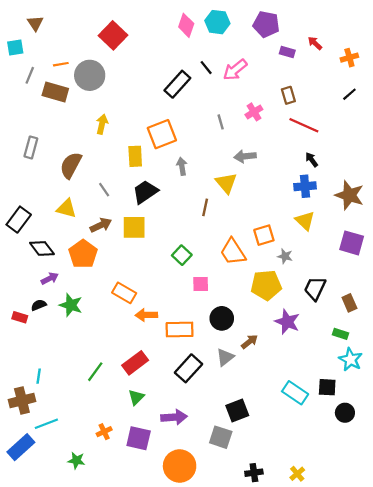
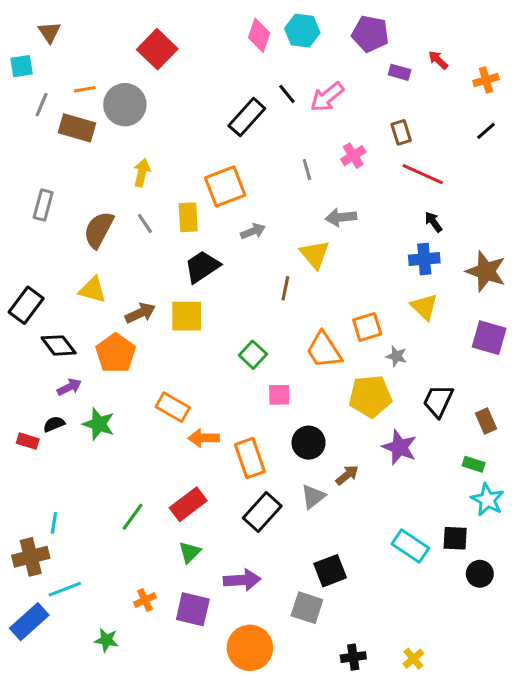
gray arrow: (182, 166) -> (253, 231), turned 77
gray line: (104, 190) -> (145, 224), moved
orange rectangle: (180, 329) -> (250, 458), turned 72

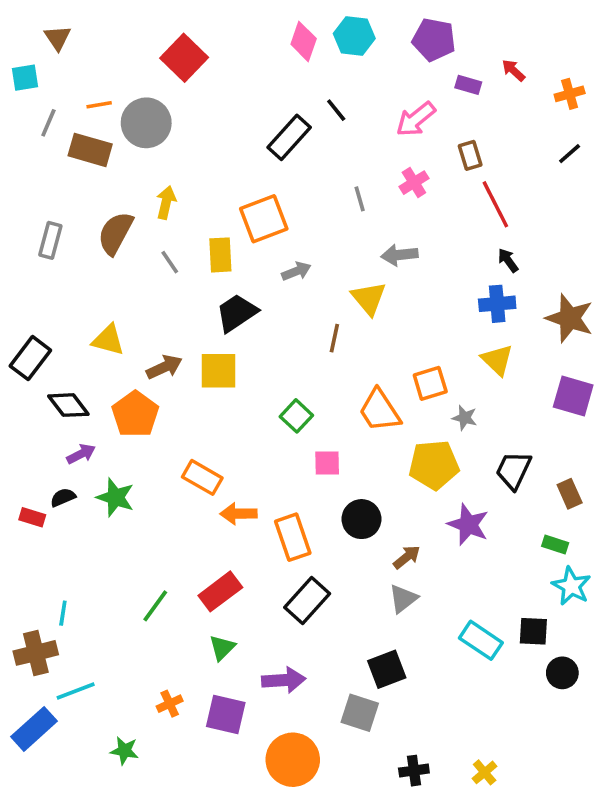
pink arrow: (327, 97) -> (416, 119), moved
red line: (423, 174) -> (495, 204), turned 39
brown semicircle: (99, 230) -> (115, 233), moved
gray triangle: (313, 497) -> (403, 599), moved

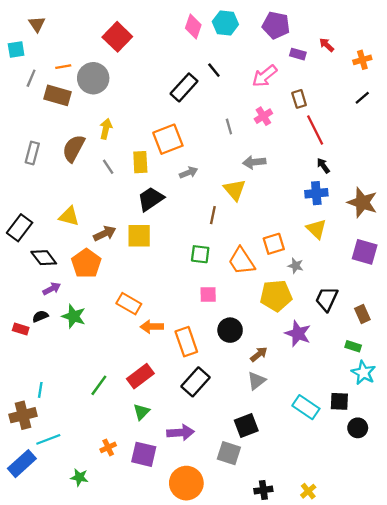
green square: (296, 416) -> (200, 254), moved, turned -36

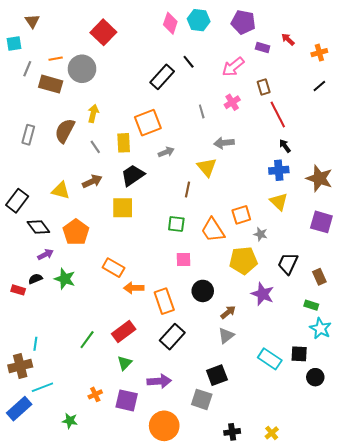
brown arrow: (105, 233) -> (92, 181), moved

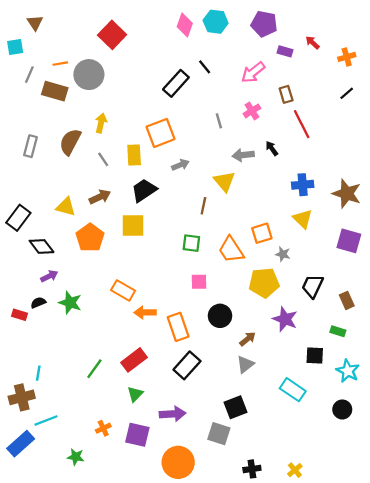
black arrow: (285, 146) -> (272, 148), moved
orange pentagon: (76, 232) -> (90, 238), moved
cyan star: (320, 328) -> (348, 371), moved
black square: (299, 354) -> (315, 355), moved

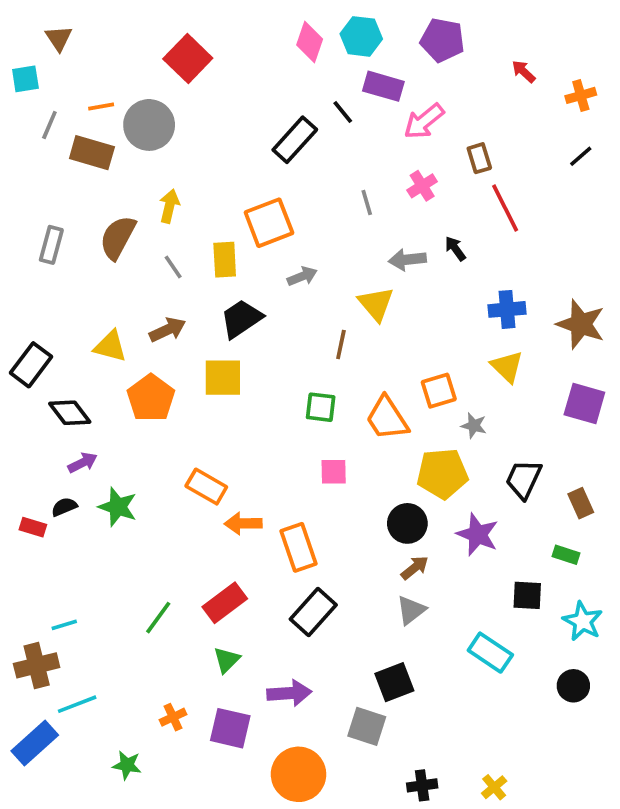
purple rectangle: (285, 51) -> (383, 86), moved, size x1.5
black circle: (220, 316) -> (407, 523), moved
cyan line: (38, 373) -> (64, 625), turned 64

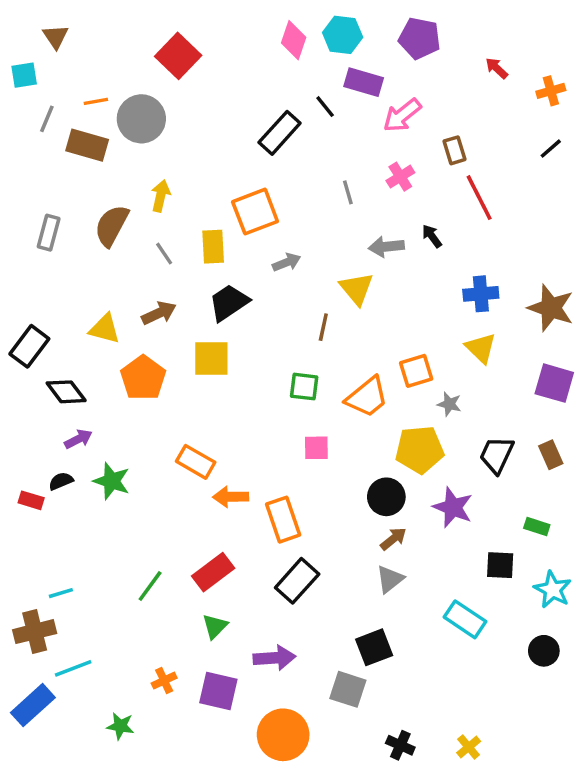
orange trapezoid: (387, 418) -> (367, 397), turned -96
brown rectangle: (581, 503) -> (551, 455), moved
black cross: (422, 785) -> (400, 745), turned 32

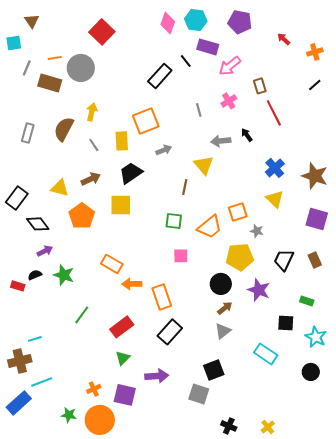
blue cross: (481, 294) -> (275, 168), turned -36
green line: (150, 586) -> (82, 315), moved
orange circle: (283, 735) -> (100, 420), moved

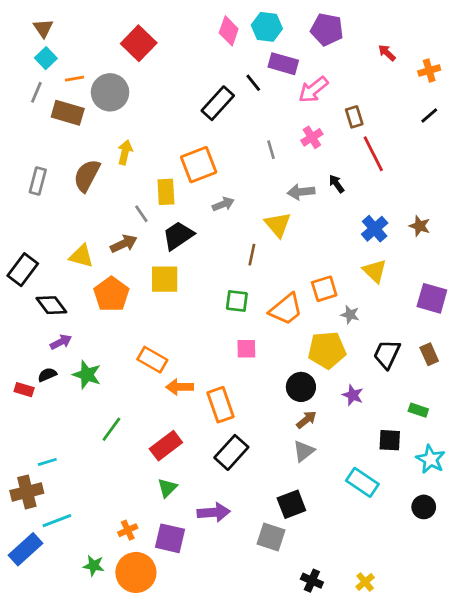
cyan square: (14, 43) -> (46, 58), moved, turned -35
gray line: (94, 145) -> (141, 214), moved
brown star: (315, 176) -> (420, 226), moved, size x0.6
purple star: (259, 290) -> (353, 395), size x0.7

